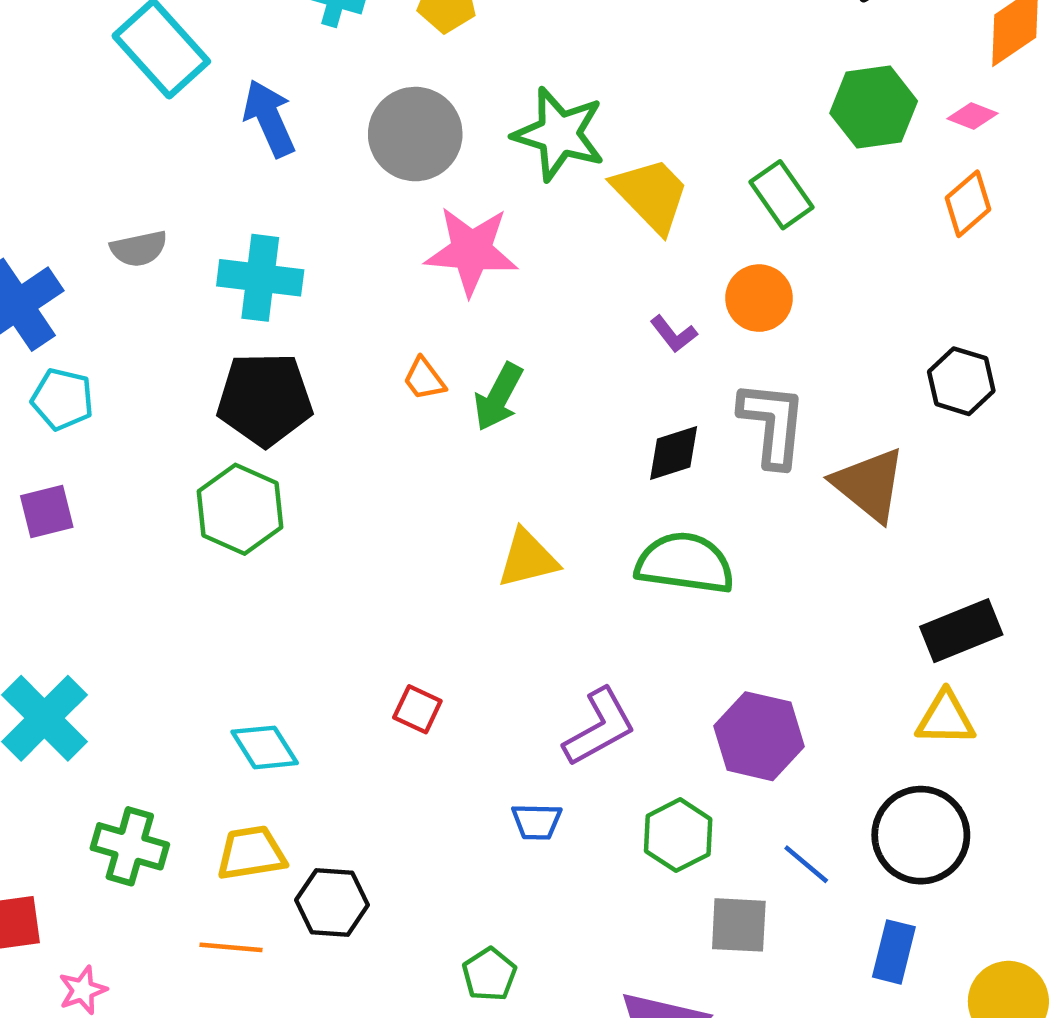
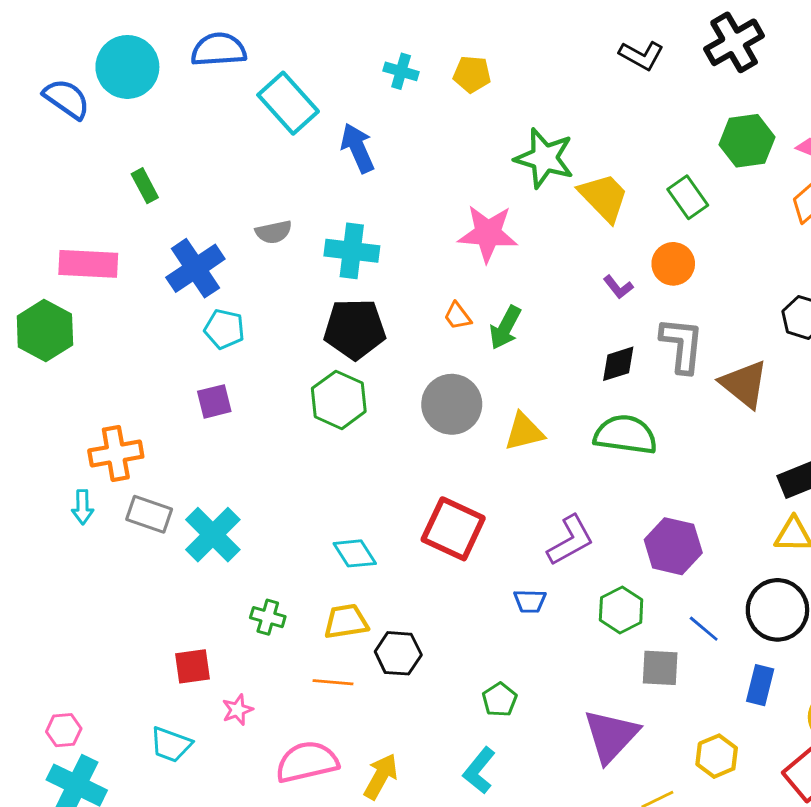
gray circle: (415, 134) -> (452, 404), moved
red square: (417, 709) -> (453, 529), size x2.0
green cross: (130, 846) -> (268, 617), size x0.7

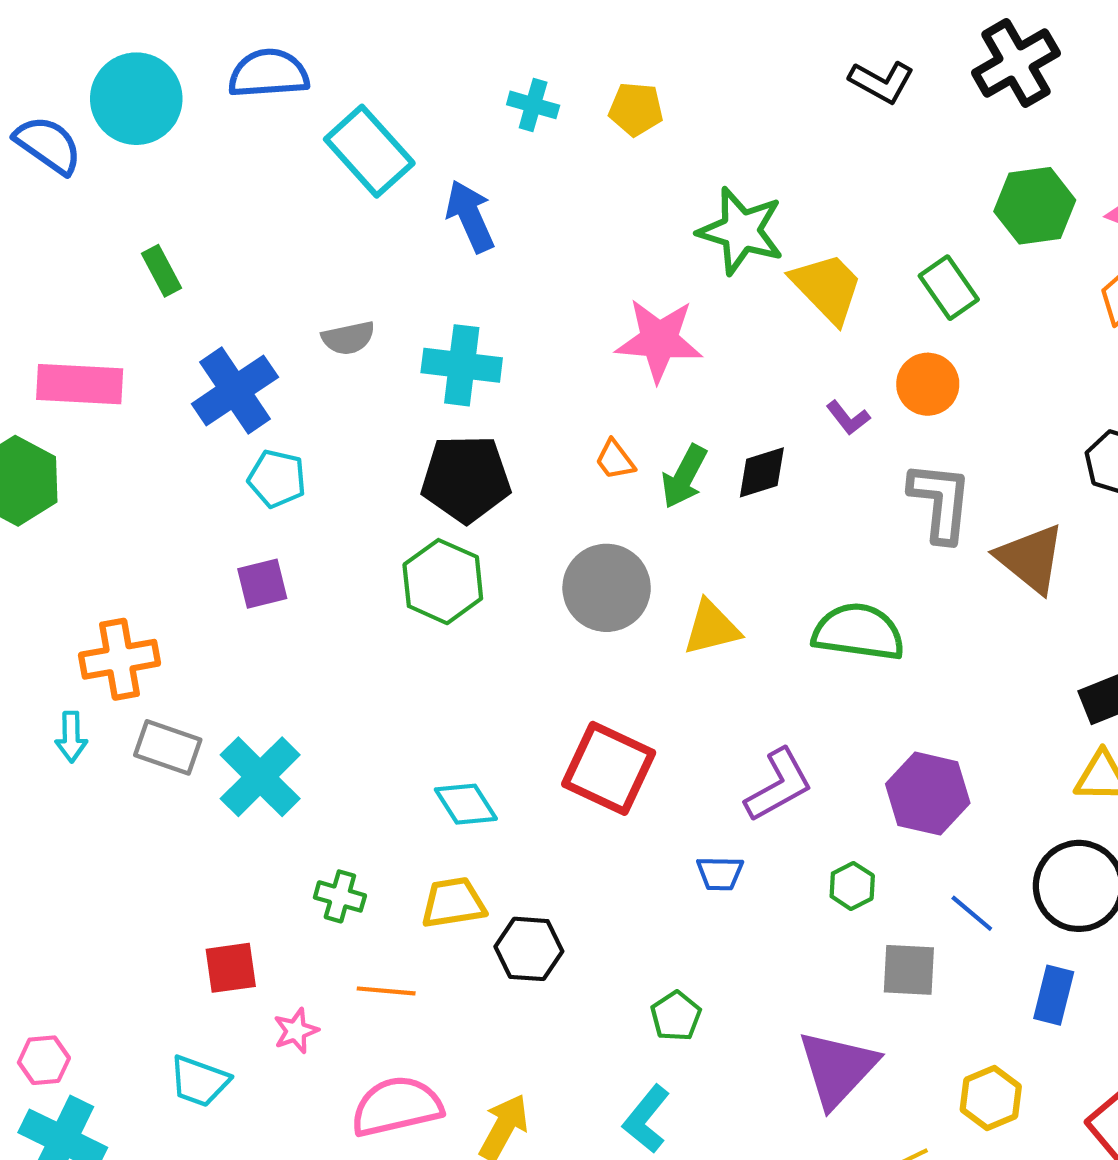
black diamond: (618, 364) -> (762, 472), moved
green hexagon: (621, 610) -> (852, 886), size x0.7
orange line: (333, 682) -> (386, 991), moved

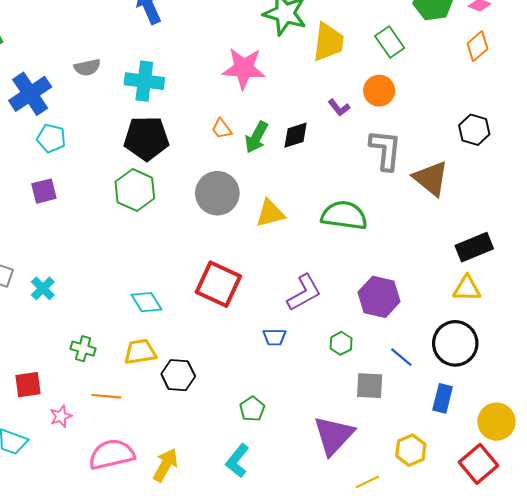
yellow trapezoid: (827, 288) -> (328, 42), turned 51
cyan cross: (260, 777) -> (43, 288), size x0.6

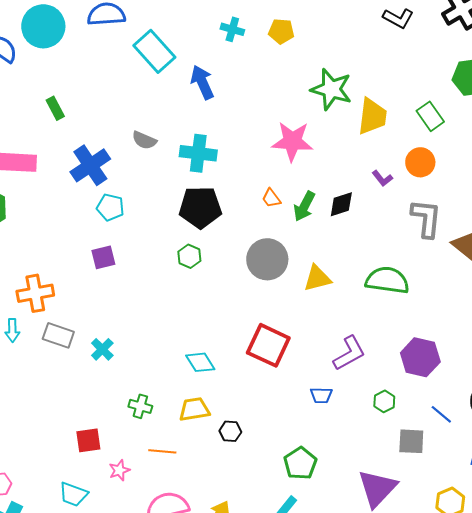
gray semicircle: (87, 67) -> (144, 140), turned 35
green hexagon: (135, 190) -> (189, 256), size x0.6
black hexagon: (178, 375) -> (230, 431), size x0.7
green pentagon: (252, 409) -> (300, 463), size x1.4

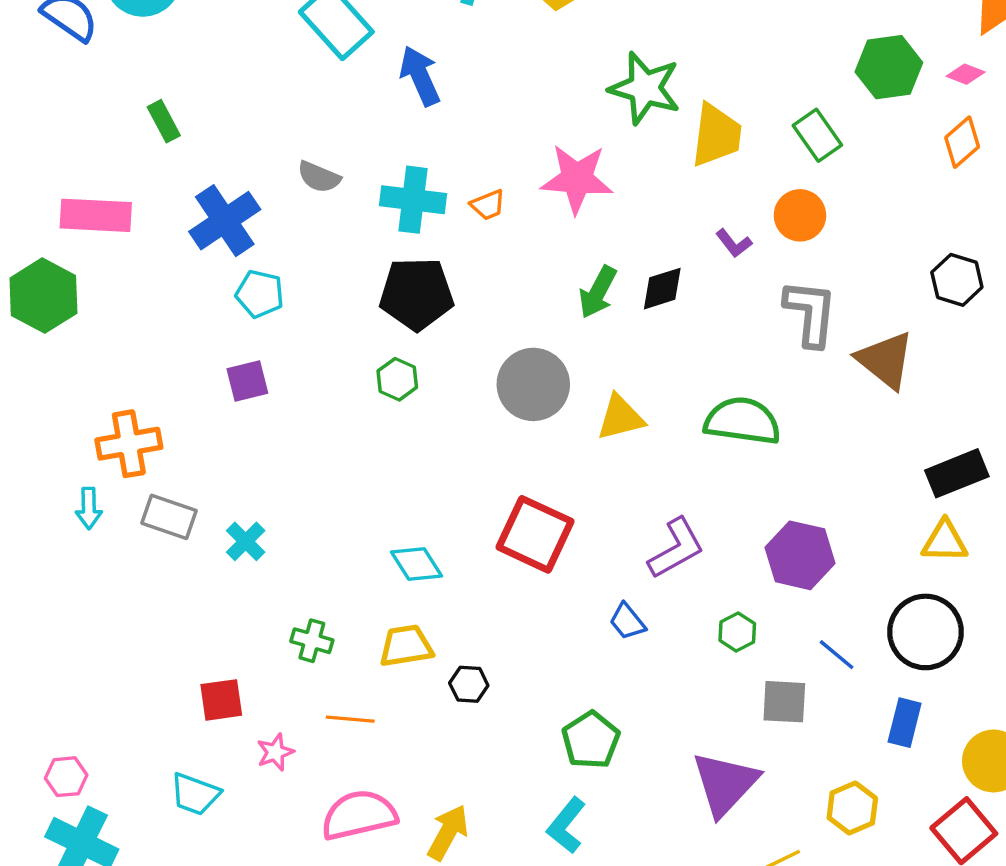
orange trapezoid: (271, 198) -> (488, 205), moved, turned -75
blue trapezoid: (321, 395) -> (627, 622), turned 50

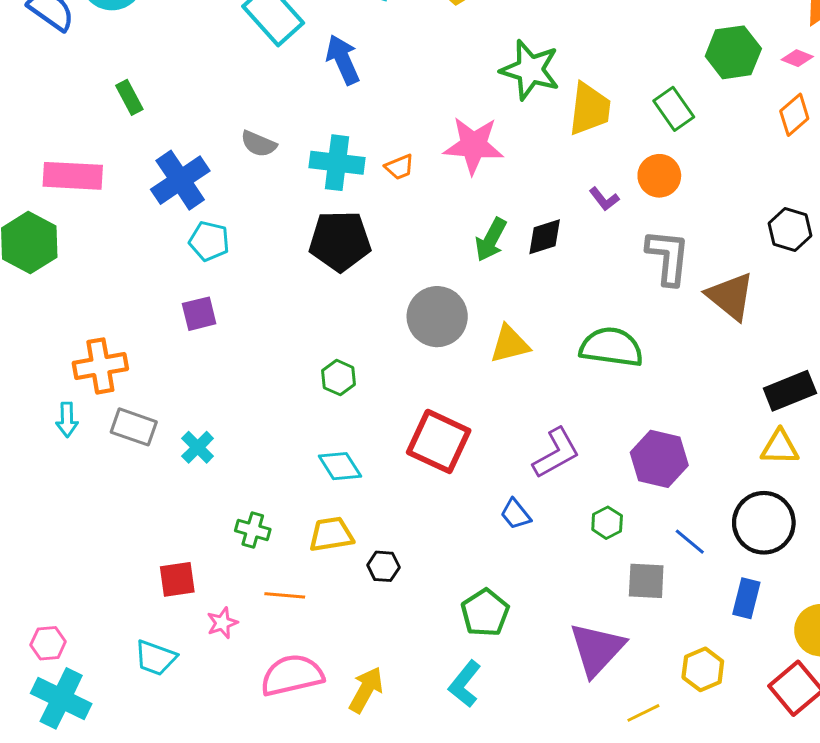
green hexagon: (397, 379) -> (338, 378), moved

